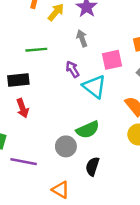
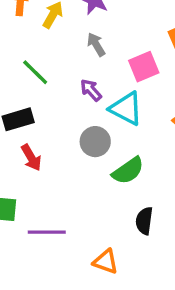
green line: (36, 50) -> (35, 72), turned 60
gray circle: (66, 146) -> (95, 142), moved

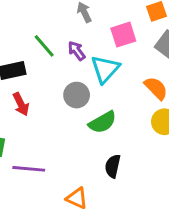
green line: (35, 72) -> (44, 46), moved
cyan triangle: (126, 109) -> (105, 69), turned 40

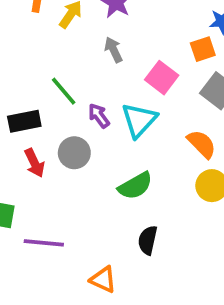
pink square: (123, 35) -> (162, 78), turned -35
purple arrow: (77, 51) -> (99, 116), moved
gray circle: (77, 95) -> (74, 153), moved

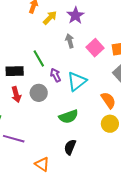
pink square: (162, 78) -> (95, 48), moved

